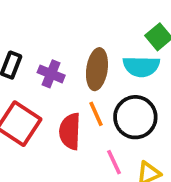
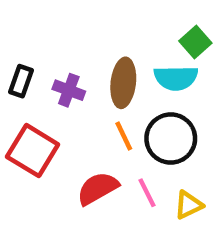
red semicircle: (70, 131) -> (98, 188), moved, turned 60

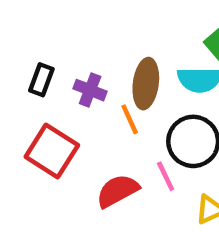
orange line: (124, 136) -> (130, 119), moved
pink line: (147, 193) -> (166, 176), moved

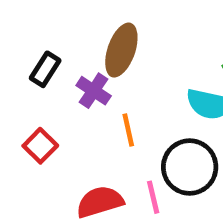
brown ellipse: (146, 84) -> (121, 50), moved
red square: (52, 151) -> (40, 146), size x0.6

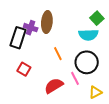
black rectangle: (45, 69) -> (18, 38), size x1.5
purple cross: (94, 91) -> (31, 28), moved

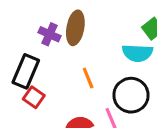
black rectangle: (18, 38) -> (26, 71), moved

